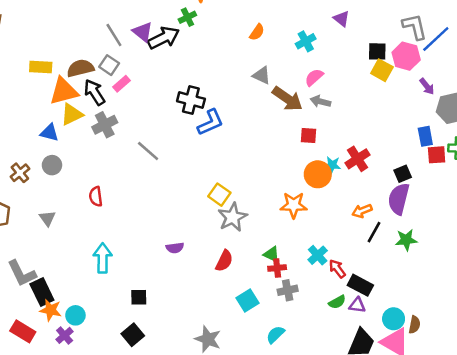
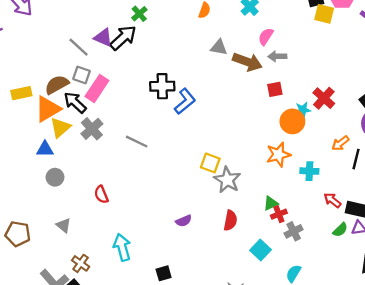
pink rectangle: (122, 84) -> (97, 88), size x1.6
brown cross: (20, 173) -> (81, 263), moved
green triangle: (272, 254) -> (271, 203), turned -35
cyan cross: (318, 255) -> (309, 171), moved, turned -30

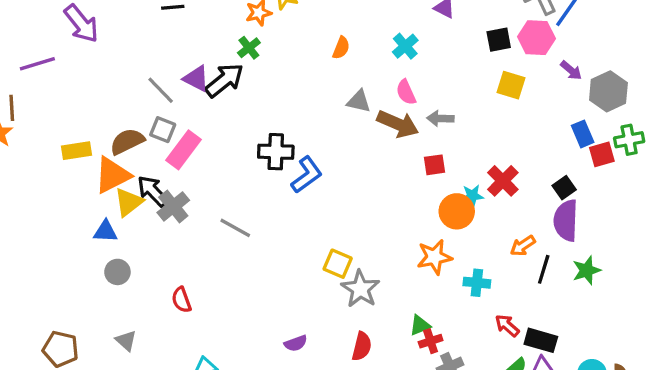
yellow square: (324, 14) -> (511, 85), moved
pink semicircle: (266, 37) -> (406, 92), moved, turned -60
black arrow: (75, 103) -> (153, 191), moved

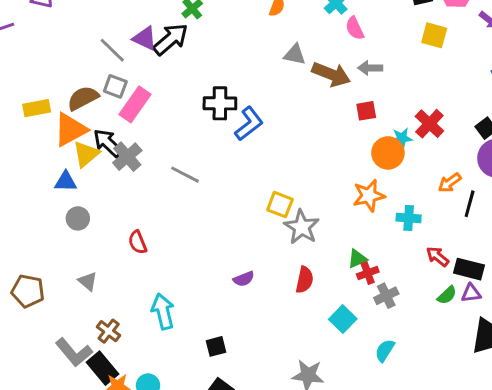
pink semicircle: (406, 92) -> (355, 28), moved

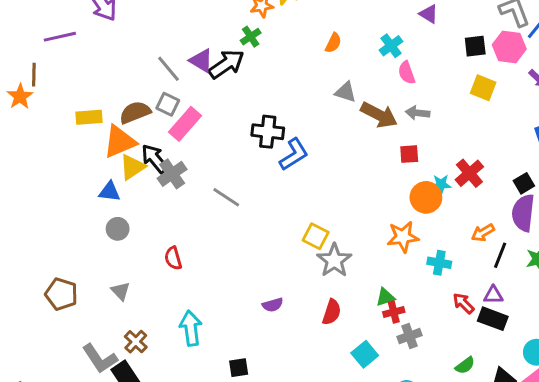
purple triangle: (471, 293) -> (493, 295), moved
green semicircle: (447, 295) -> (465, 365), moved

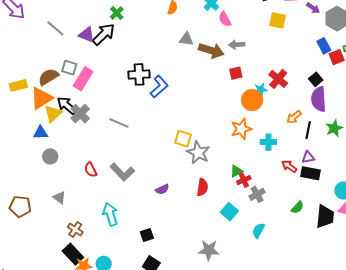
gray line: (169, 69) -> (55, 28), moved
gray L-shape: (100, 359) -> (122, 172), moved

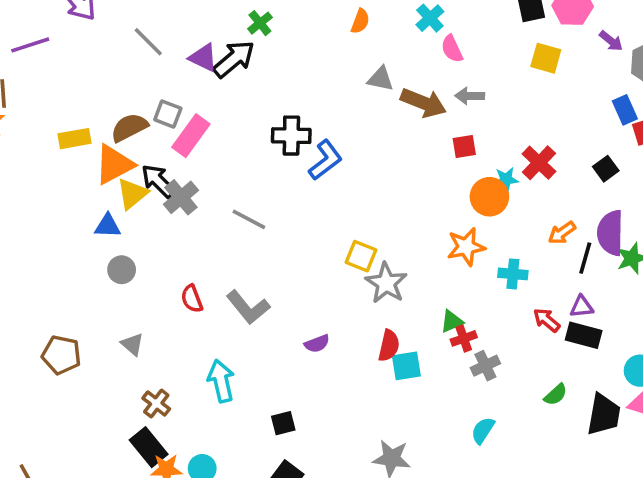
purple semicircle: (319, 99) -> (610, 233), moved
cyan square: (229, 212) -> (406, 366), moved, turned 36

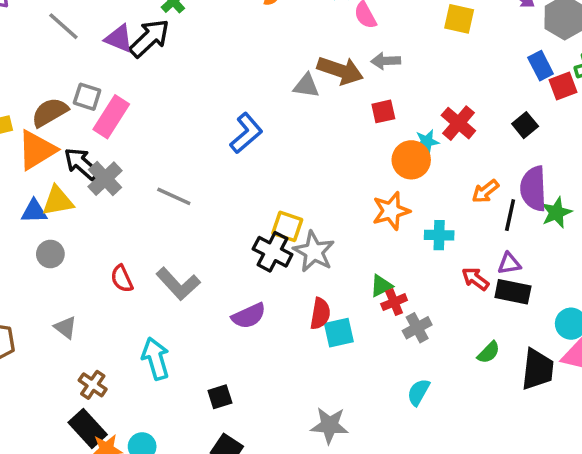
gray triangle: (381, 79) -> (306, 86), moved
black cross: (291, 136) -> (273, 252), moved, turned 30
yellow triangle: (132, 194) -> (58, 201), moved, turned 32
purple semicircle: (317, 344) -> (249, 316), size x1.4

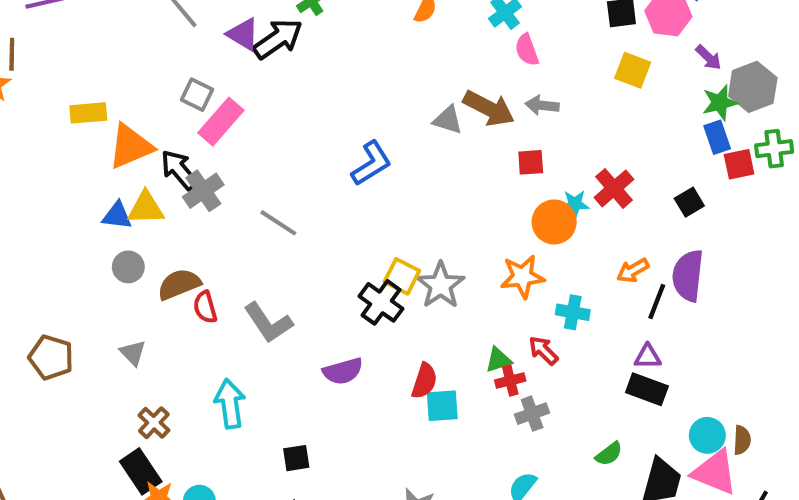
brown semicircle: (50, 112) -> (179, 284), moved
green star: (556, 213) -> (720, 103), moved
gray star: (314, 252) -> (441, 285), moved
red arrow: (475, 279) -> (543, 350), moved

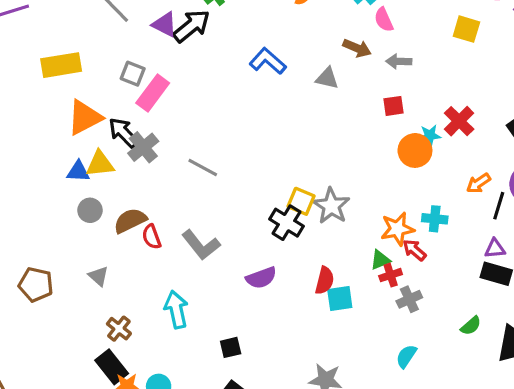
brown arrow: (489, 108) -> (357, 48), moved, size x0.7
yellow rectangle: (88, 113) -> (61, 65), moved, size x1.4
blue L-shape: (371, 163) -> (268, 61), moved, turned -102
orange star: (522, 277) -> (397, 229), moved

